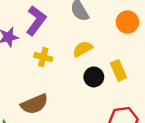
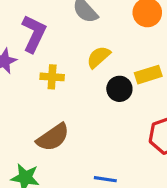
yellow rectangle: (118, 70) -> (148, 75), turned -72

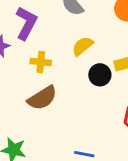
brown semicircle: (53, 137) -> (42, 98), moved

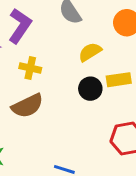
yellow semicircle: (83, 46) -> (90, 52), moved

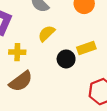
yellow semicircle: (90, 52) -> (46, 33), moved

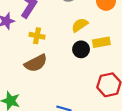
yellow semicircle: (46, 33) -> (80, 25), moved

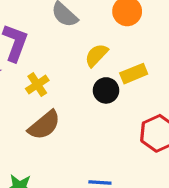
yellow cross: (37, 36) -> (37, 85), turned -32

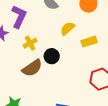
black circle: (106, 90) -> (52, 56), moved

